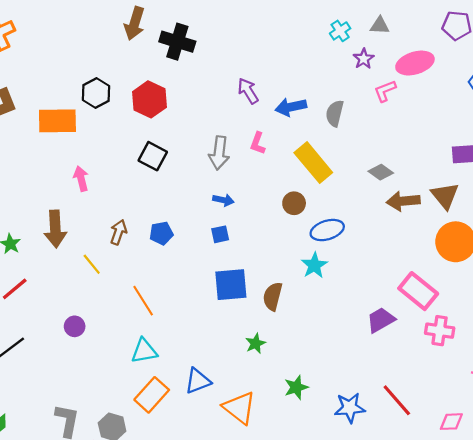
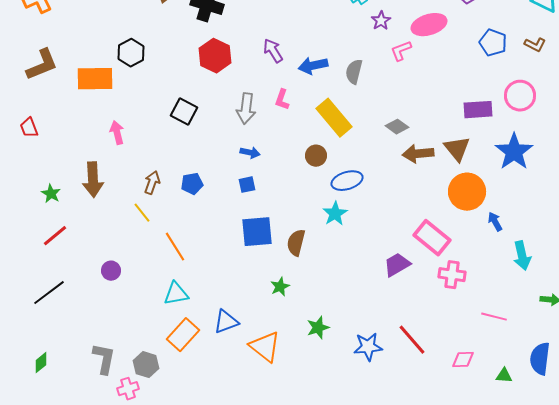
red hexagon: (150, 99) -> (215, 56), moved
yellow line: (92, 264) -> (142, 213), moved

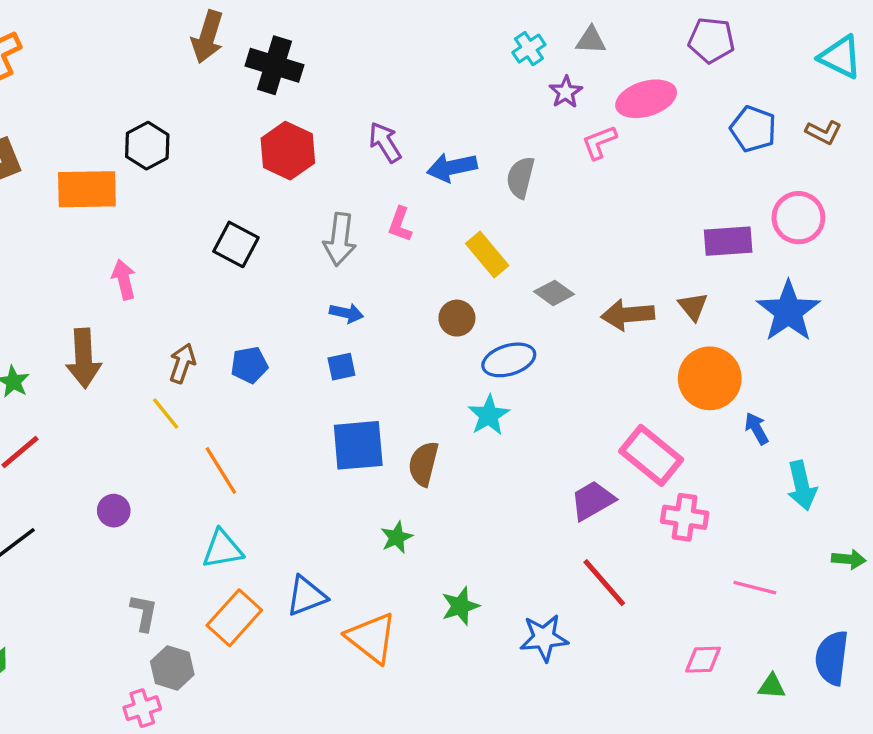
yellow rectangle: (334, 118) -> (487, 254), size x0.7
gray diamond: (397, 127) -> (554, 293), moved
brown triangle: (457, 149) -> (693, 306), size x0.7
red line: (412, 340) -> (604, 583), moved
gray L-shape: (104, 359) -> (144, 613), moved, size x0.7

